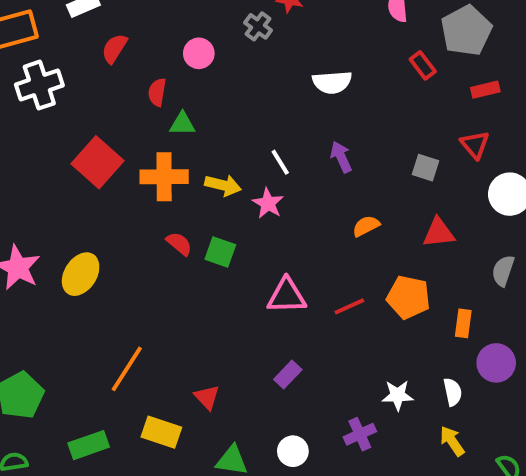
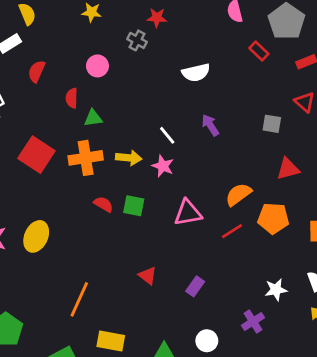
orange semicircle: (366, 226) -> (238, 194), moved, size x1.4
pink triangle: (287, 296) -> (188, 213), moved
red triangle: (207, 397) -> (148, 276), moved

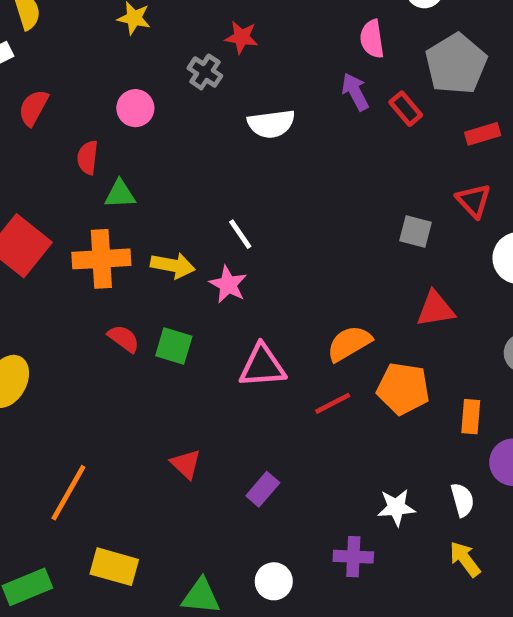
white semicircle: (196, 73) -> (271, 124), moved
purple arrow: (210, 125) -> (355, 92), moved
purple cross: (253, 322) -> (353, 557), turned 30

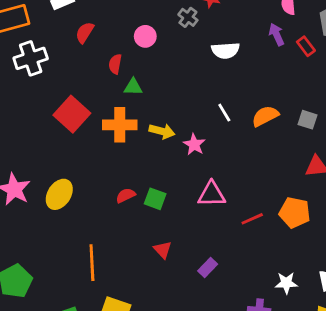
white line: (240, 234) -> (224, 113), moved
red semicircle: (124, 339) -> (126, 195), moved, turned -66
orange semicircle: (349, 343) -> (265, 116), moved
green square: (174, 346) -> (155, 199), moved
orange line: (68, 493) -> (92, 263), turned -36

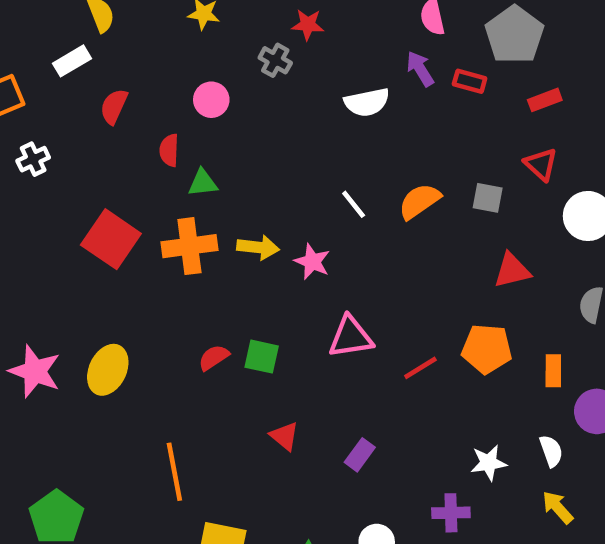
red rectangle: (306, 46) -> (470, 81), turned -30
white semicircle: (225, 50) -> (367, 102), moved
white cross: (31, 58) -> (33, 159), size x0.6

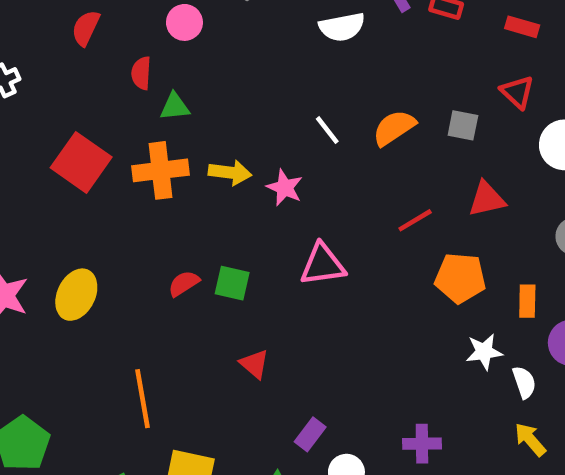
red rectangle: (545, 100) -> (522, 27), turned 36
red line: (420, 368) -> (415, 220), moved
purple rectangle: (360, 455) -> (310, 434), moved
white star: (489, 463) -> (484, 352), moved

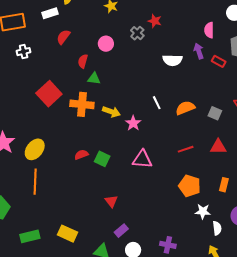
orange pentagon: (460, 278) -> (190, 186), moved
orange rectangle: (527, 301) -> (224, 185), moved
red triangle: (254, 364) -> (111, 201), moved
orange line: (142, 399) -> (35, 182), moved

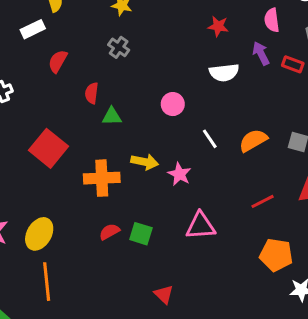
red star: (155, 21) -> (218, 26), moved
gray cross: (137, 33) -> (119, 47), moved
pink circle: (106, 44) -> (173, 104), moved
orange cross: (82, 104) -> (102, 178), moved

